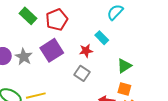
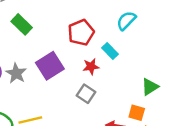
red pentagon: (57, 20) -> (81, 33), moved
green triangle: (124, 66) -> (150, 87), moved

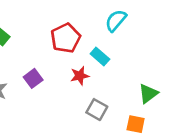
purple square: (50, 66) -> (33, 78), size x0.6
gray square: (86, 94) -> (97, 110), moved

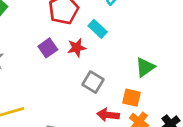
purple square: (33, 78) -> (48, 48), moved

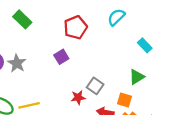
cyan rectangle: (98, 29) -> (145, 45), moved
red star: (77, 48) -> (78, 97), moved

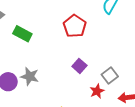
purple square: (61, 57) -> (79, 66), moved
gray square: (95, 86) -> (110, 75), turned 35

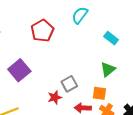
purple square: (79, 66) -> (19, 70), moved, size x1.5

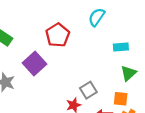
cyan rectangle: (111, 38) -> (121, 47), moved, turned -40
purple square: (19, 70) -> (34, 64), moved

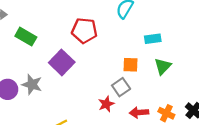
red pentagon: (58, 35) -> (84, 31), turned -30
orange square: (121, 99) -> (131, 65), moved

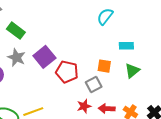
red pentagon: (84, 31) -> (67, 72), moved
gray star: (32, 84) -> (16, 57), moved
red star: (106, 104) -> (84, 106), moved

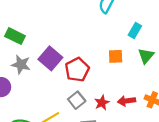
cyan rectangle: (126, 46) -> (135, 31), turned -48
red pentagon: (67, 72) -> (77, 70), turned -30
gray square: (94, 85) -> (77, 100), moved

